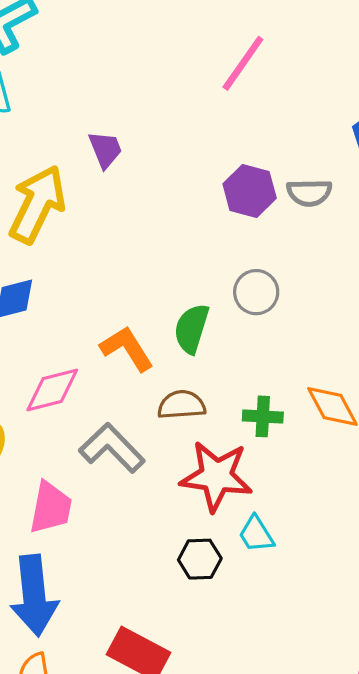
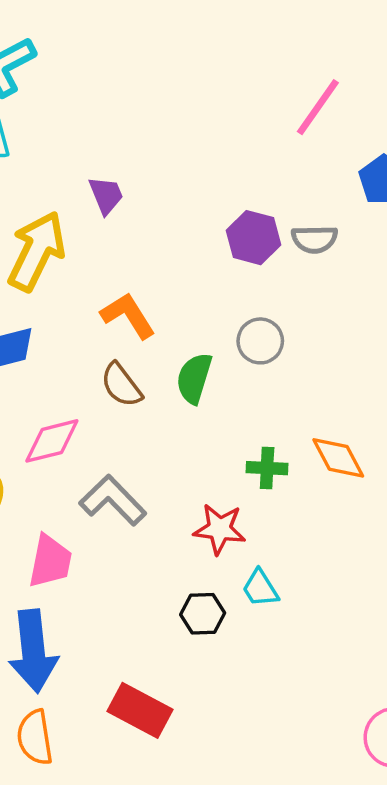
pink line: (243, 63) -> (318, 107), moved
orange L-shape: (127, 348) -> (128, 316), moved
brown semicircle: (182, 405) -> (121, 385), moved, turned -123
red star: (216, 476) -> (220, 529), size x0.7

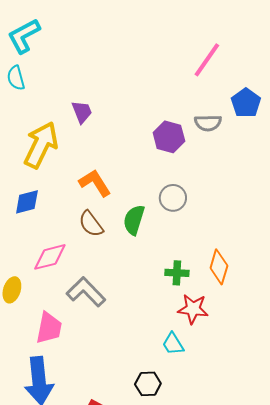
gray semicircle: (314, 239) -> (208, 123), moved
orange diamond: (338, 458) -> (219, 267), turned 44
red star: (220, 529) -> (193, 309), moved
black hexagon: (203, 614) -> (148, 384), moved

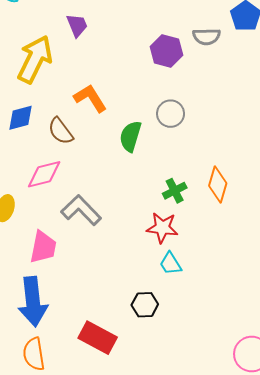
brown semicircle: (91, 224) -> (61, 131), moved
green cross: (177, 273) -> (175, 191), turned -30
red star: (193, 309) -> (162, 228), moved

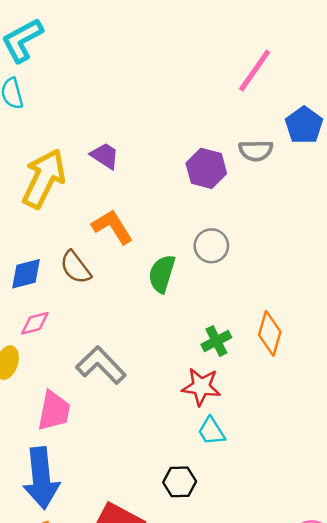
purple trapezoid: (77, 25) -> (105, 156), moved, turned -35
blue diamond: (21, 118) -> (26, 274), moved
pink diamond: (44, 174) -> (35, 323), moved, size x0.7

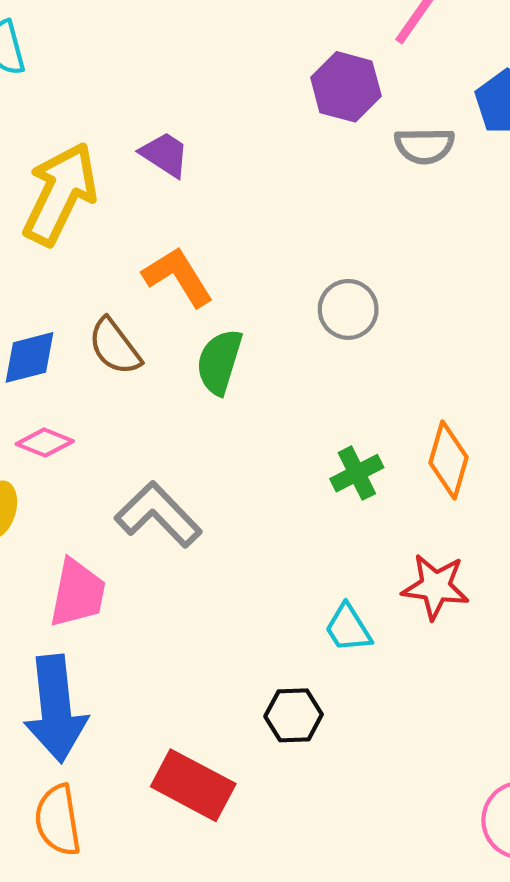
purple hexagon: (206, 168) -> (346, 87), moved
green semicircle: (162, 274) -> (219, 362), moved
pink diamond: (35, 323) -> (45, 443), turned 36
red star: (201, 387) -> (435, 587), moved

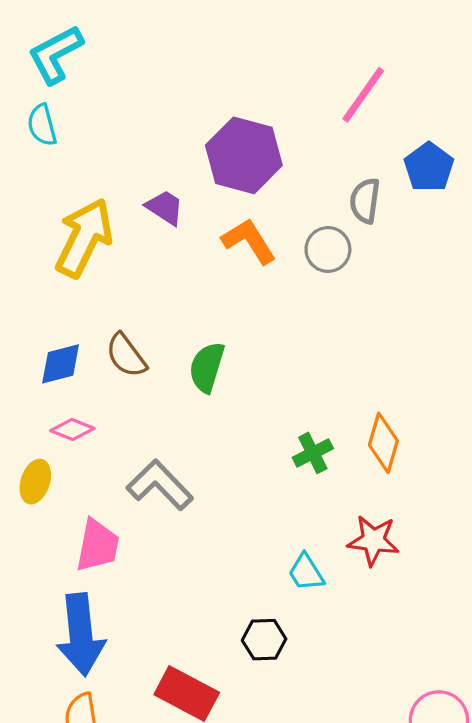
purple hexagon: (346, 87) -> (244, 155), moved, size x1.4
gray semicircle: (425, 146) -> (365, 201), turned 99
orange L-shape: (178, 277) -> (249, 241), moved
gray circle: (348, 309) -> (328, 249), moved

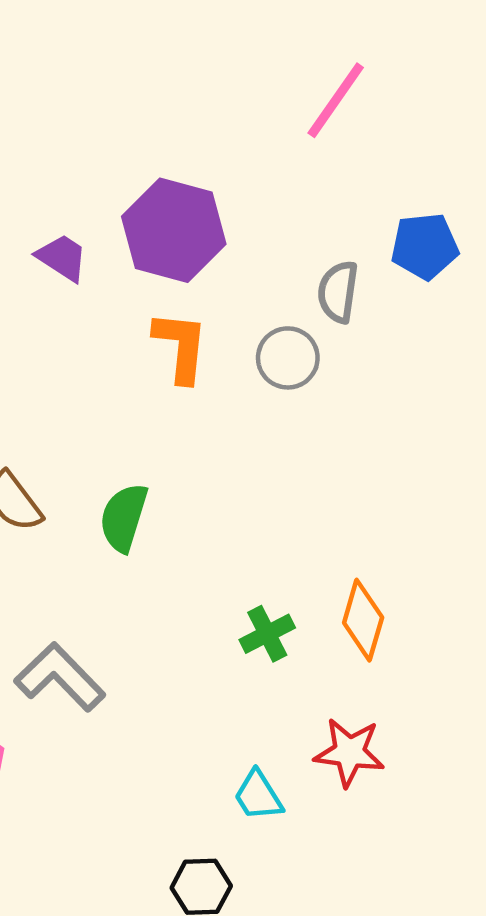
pink line: (363, 95) -> (336, 100), moved
blue pentagon: (429, 167) -> (425, 246), turned 30
purple trapezoid: (165, 207) -> (62, 258), moved
orange L-shape: (249, 241) -> (181, 347), turned 38

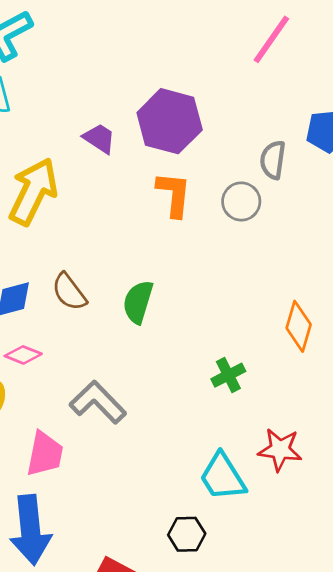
orange diamond: (363, 620) -> (299, 326), moved
cyan trapezoid: (258, 796) -> (223, 477), size x1.5

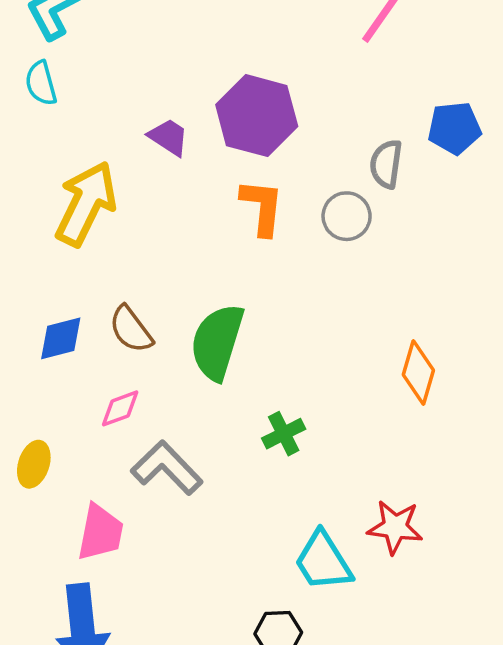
green semicircle: (138, 302) -> (217, 342), size x1.4
pink diamond: (23, 355) -> (120, 408), moved, turned -42
green cross: (228, 375) -> (284, 434), moved

